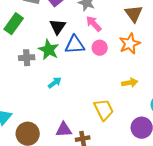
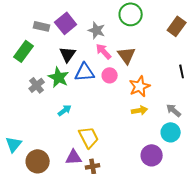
brown triangle: (134, 14) -> (127, 55), moved
orange star: (130, 44) -> (140, 86), moved
gray cross: (27, 58) -> (37, 85), turned -35
yellow trapezoid: (104, 110) -> (89, 137), moved

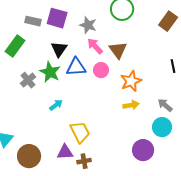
purple square: (66, 23) -> (57, 18), turned -35

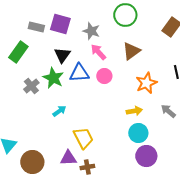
brown triangle: (118, 50) -> (131, 51), moved, turned 30
orange star: (131, 81) -> (146, 83), moved
cyan circle: (162, 127) -> (138, 133), moved

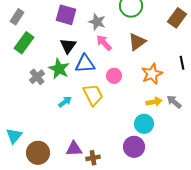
gray rectangle: (36, 27) -> (17, 17), moved, turned -70
pink circle: (104, 76) -> (114, 76), moved
yellow arrow: (134, 111) -> (154, 102), moved
yellow trapezoid: (83, 138) -> (93, 95), moved
purple circle: (146, 156) -> (134, 147), moved

